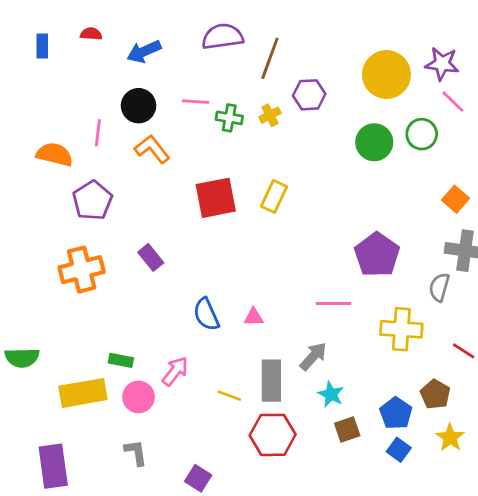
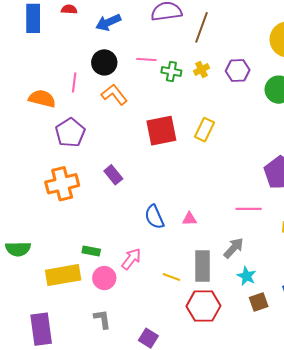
blue rectangle: (42, 46) -> (33, 18), size x1.6
purple hexagon: (309, 95) -> (238, 70), moved

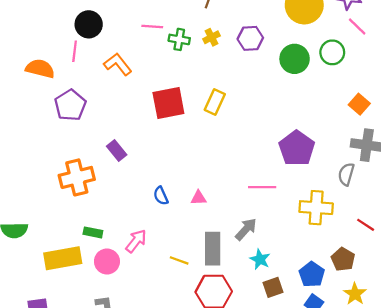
black circle: (104, 62) -> (89, 24), moved
orange cross: (62, 184) -> (77, 177), moved
blue semicircle: (154, 217) -> (161, 196), size x0.7

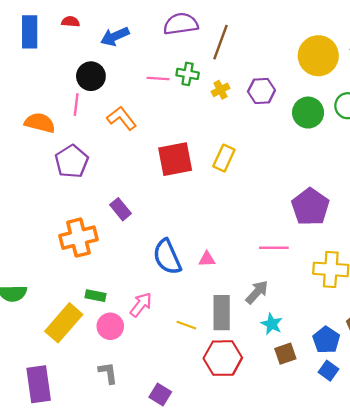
green cross: (179, 39) -> (188, 74), moved
blue semicircle: (161, 196) -> (167, 257), size x1.8
yellow rectangle: (63, 258) -> (64, 323), turned -39

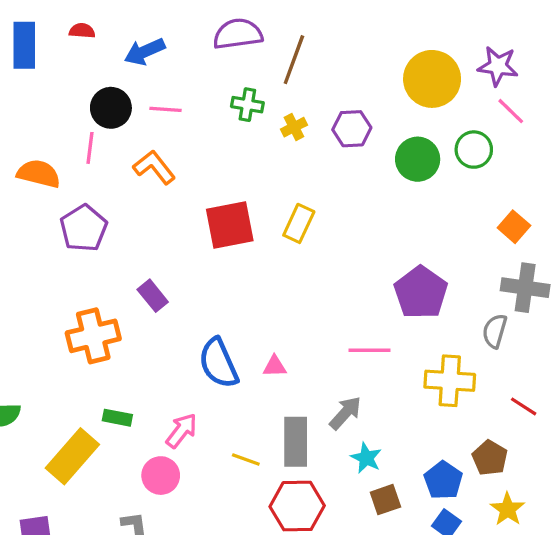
pink line: (158, 78) -> (166, 109), moved
pink circle: (110, 326) -> (161, 476), moved

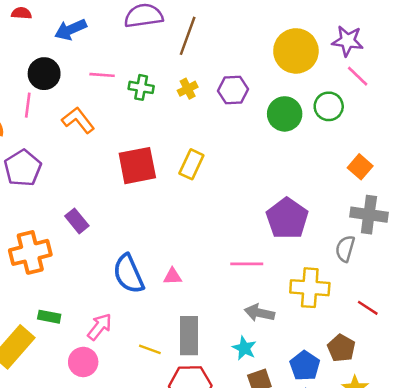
green cross: (247, 105) -> (141, 87), moved
pink line: (166, 109) -> (102, 75), moved
gray arrow: (345, 413) -> (259, 313), moved, turned -120

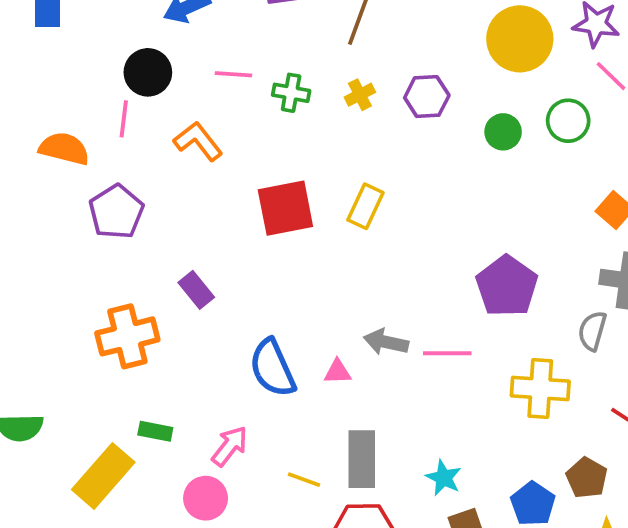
green circle: (285, 114) -> (503, 132), size x0.7
gray arrow: (259, 313) -> (386, 342), moved

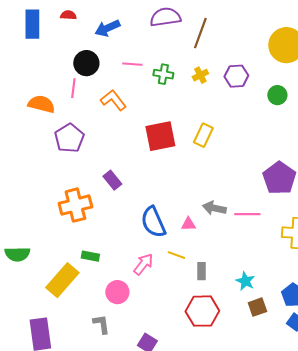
pink arrow: (230, 446) -> (143, 264), moved
gray rectangle: (362, 459) -> (201, 271), size x0.6
yellow line: (304, 480) -> (176, 255), moved

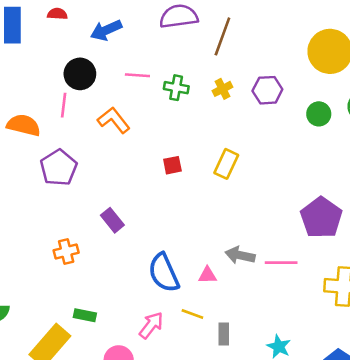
red square: (160, 136) -> (172, 165), size x0.5
orange cross: (75, 205) -> (66, 251), size x0.6

